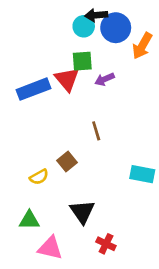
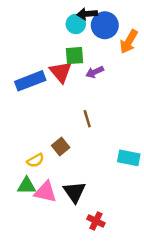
green triangle: (29, 220) -> (27, 186), moved
pink triangle: (50, 248) -> (45, 192), moved

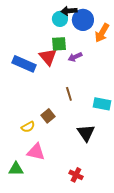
blue rectangle: (30, 81) -> (24, 64), turned 45
cyan rectangle: (129, 158) -> (102, 104), moved
green triangle: (27, 186) -> (16, 169), moved
black triangle: (75, 192) -> (86, 133), moved

